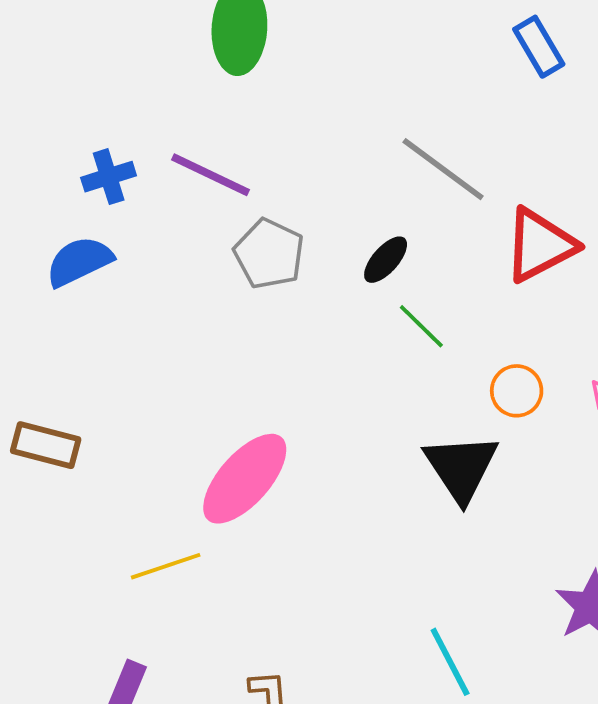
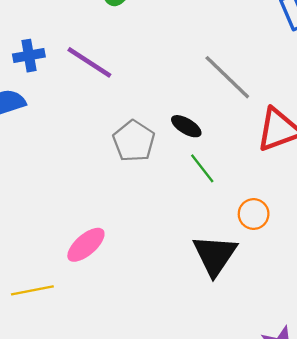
gray pentagon: (269, 254) -> (134, 141), moved
black ellipse: (386, 260) -> (186, 126), turned 72
pink ellipse: (245, 479) -> (86, 245), size x0.7

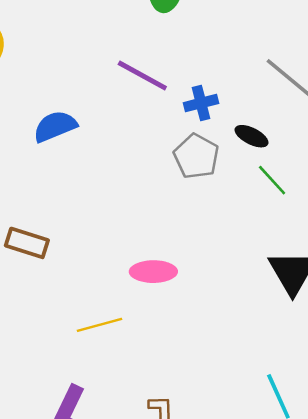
blue cross: (29, 56) -> (201, 103), moved
pink ellipse: (86, 245) -> (153, 272), turned 45

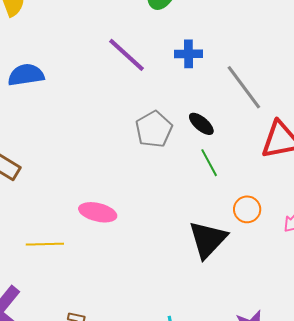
blue cross: (201, 103) -> (188, 54), moved
blue semicircle: (55, 126) -> (26, 75), moved

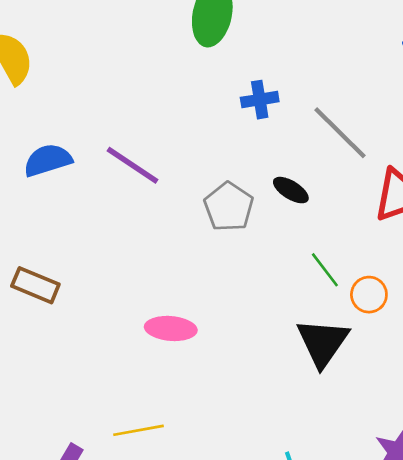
purple line: (126, 55) -> (132, 165), moved
green line: (209, 163) -> (325, 270), moved
yellow line: (45, 244) -> (139, 430), moved

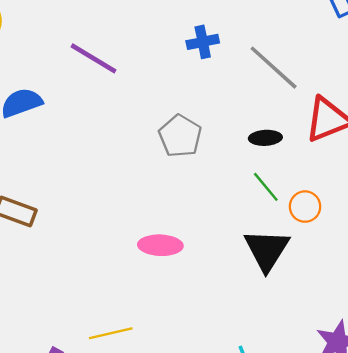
purple line: (132, 165) -> (93, 58), moved
black ellipse: (291, 190) -> (265, 138), moved, turned -32
pink ellipse: (171, 328) -> (160, 245), moved

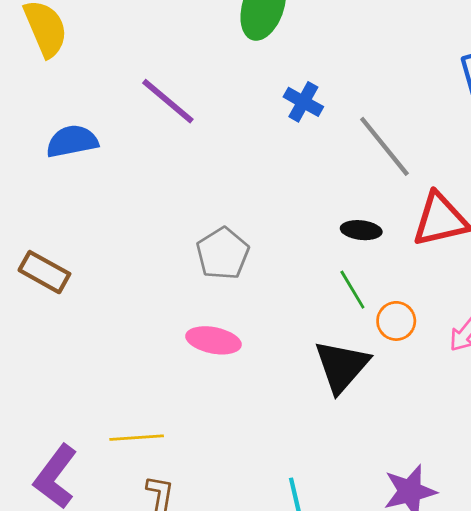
blue cross: (203, 42) -> (303, 102), turned 32
gray pentagon: (180, 136) -> (223, 254), moved

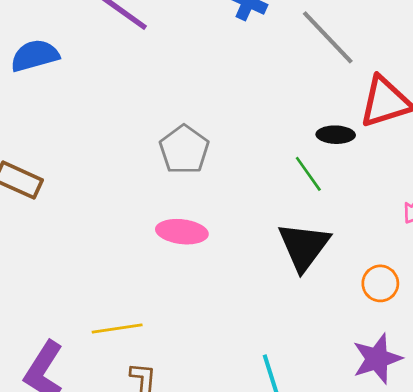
black ellipse: (361, 230) -> (336, 135), moved
orange circle: (396, 321) -> (380, 283), moved

